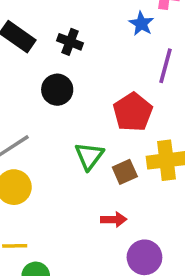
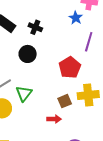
green triangle: (89, 156) -> (24, 93), moved
red arrow: (114, 219) -> (54, 119), moved

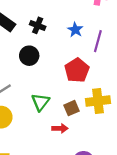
blue star: (76, 18) -> (75, 30), moved
green triangle: (24, 93) -> (40, 102), moved

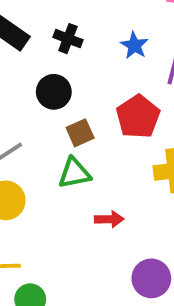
green triangle: (40, 102) -> (74, 173), turned 42
brown square: (72, 108) -> (80, 133), moved

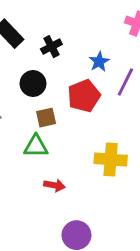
black cross: (68, 39) -> (51, 47), turned 30
red pentagon: (138, 117) -> (84, 96), moved

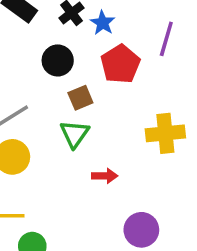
blue star: (99, 62) -> (103, 23), moved
green triangle: (36, 146) -> (75, 134), turned -45

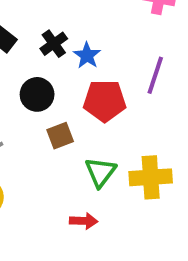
red pentagon: (120, 64) -> (105, 101), turned 30
green triangle: (75, 134) -> (100, 172), moved

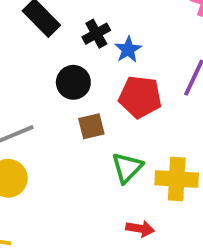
red arrow: (84, 221) -> (140, 229), moved

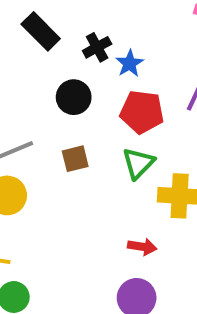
brown square: (91, 126) -> (75, 159), moved
green triangle: (127, 168) -> (138, 163), moved

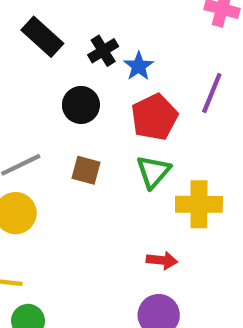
red pentagon: (142, 112) -> (154, 117), turned -30
brown square: (75, 159) -> (86, 170), turned 32

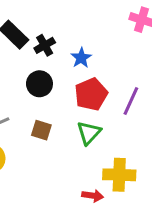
black cross: (103, 51) -> (45, 45), moved
purple line: (212, 93) -> (131, 101), moved
yellow cross: (199, 204) -> (119, 175), moved

